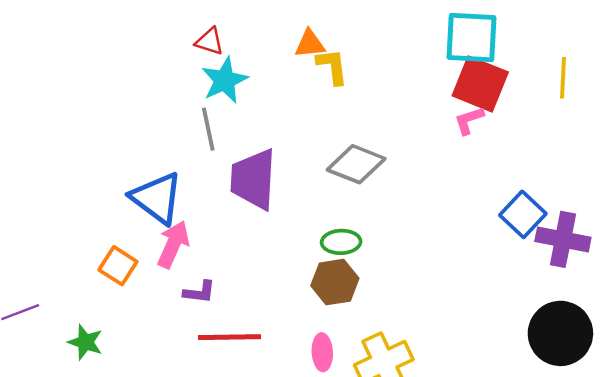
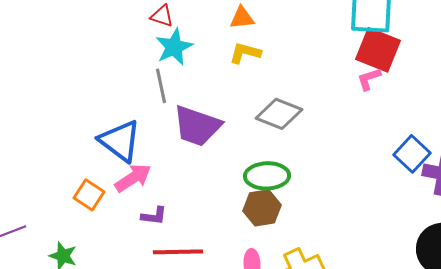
yellow L-shape: (332, 66) -> (245, 53), moved, turned -68
purple trapezoid: (253, 179) -> (197, 126), turned -74
green ellipse: (341, 242) -> (267, 176), size x1.4
pink arrow: (173, 244) -> (133, 178), turned 33

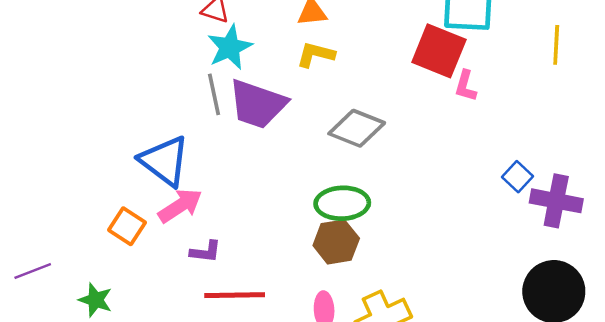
red square: (378, 50) -> (439, 51), moved
pink L-shape: (369, 79) -> (466, 86), turned -56
purple trapezoid: (197, 126) -> (258, 104), moved
blue square: (412, 154) -> (518, 177), size x0.7

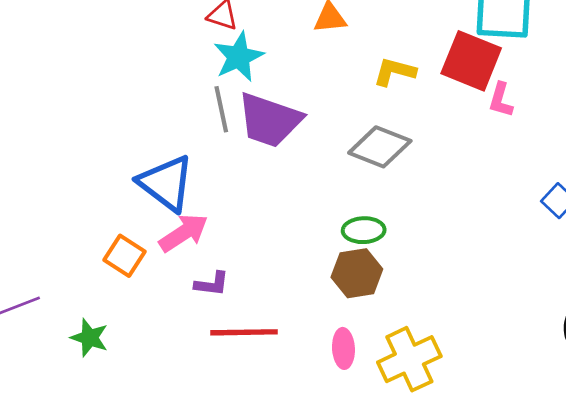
yellow L-shape: (316, 55) -> (395, 72), moved
green ellipse: (342, 203) -> (364, 230), size x0.7

